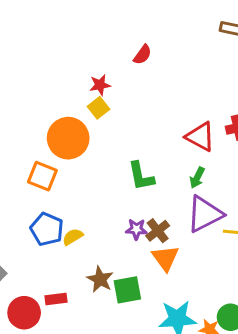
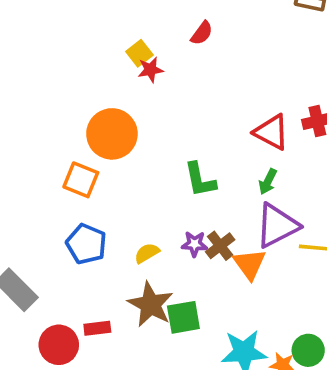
yellow square: (98, 108) -> (139, 53), moved
yellow semicircle: (73, 237) -> (147, 253), moved
orange triangle: (165, 258) -> (249, 264), moved
brown star: (100, 279) -> (150, 304), size x1.4

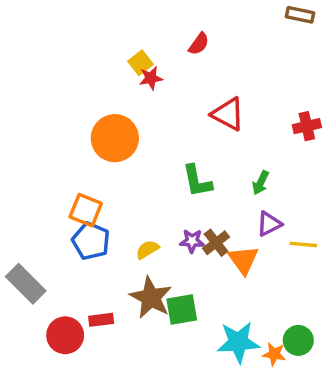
red triangle: (271, 132) -> (228, 114), moved
orange square: (81, 180) -> (86, 210), moved
purple triangle: (277, 226) -> (269, 224), size x0.6

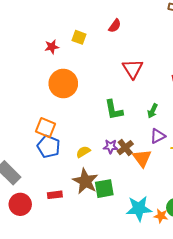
yellow square: (141, 63) -> (79, 37), turned -32
red star: (151, 78) -> (52, 47), moved
red triangle: (228, 114) -> (133, 69), turned 30
red circle: (65, 335) -> (20, 204), moved

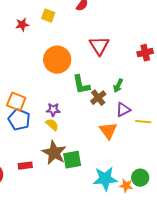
orange circle: (63, 84) -> (57, 60), moved
purple star: (111, 147) -> (53, 110), moved
brown cross: (125, 148) -> (98, 98), moved
yellow semicircle: (83, 152) -> (52, 125), turned 72

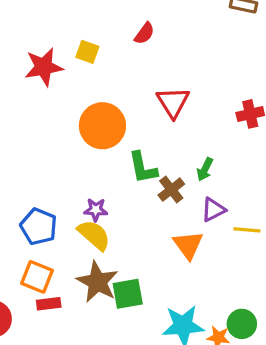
red star: (22, 25) -> (44, 67), size x1.6
orange square: (16, 102) -> (37, 277), moved
yellow semicircle: (52, 125) -> (94, 235), size x1.5

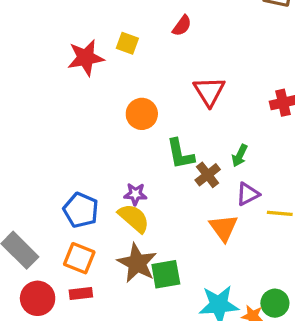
orange circle: (102, 126) -> (142, 114), size x0.7
red rectangle: (49, 304) -> (81, 294), moved

